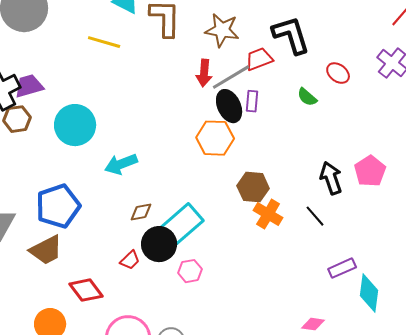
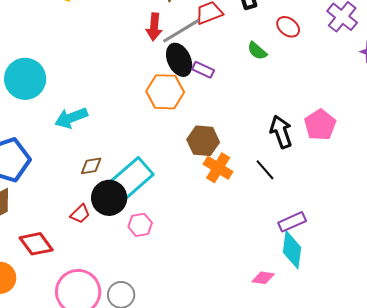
purple rectangle: (252, 101) -> (203, 70), moved, turned -70
cyan diamond: (369, 293) -> (292, 250), moved

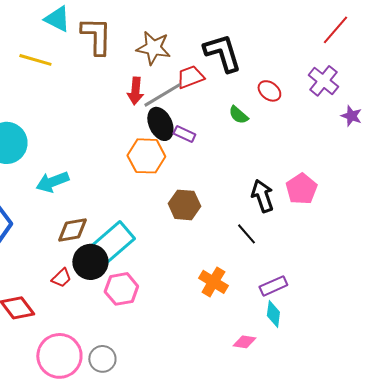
brown diamond: (91, 166) -> (72, 230), size x1.4
orange cross: (218, 168) -> (213, 282), moved
pink hexagon: (140, 225) -> (121, 289), size x1.4
cyan diamond: (292, 250) -> (273, 314), size x0.7

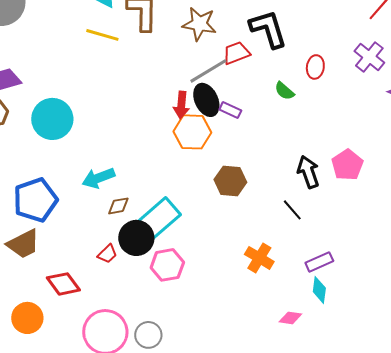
yellow line: (35, 60) -> (102, 35), moved
red arrow: (135, 91) -> (181, 105), moved
red ellipse: (269, 91) -> (315, 67), turned 60
cyan arrow: (52, 182) -> (98, 178), moved
brown diamond: (72, 230) -> (118, 206), size x0.7

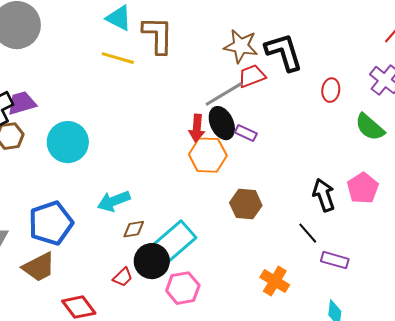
brown star: (199, 24) -> (241, 46), moved
green semicircle: (284, 91) -> (370, 127), moved, size x1.5
purple rectangle: (319, 262) -> (335, 260), moved, turned 40

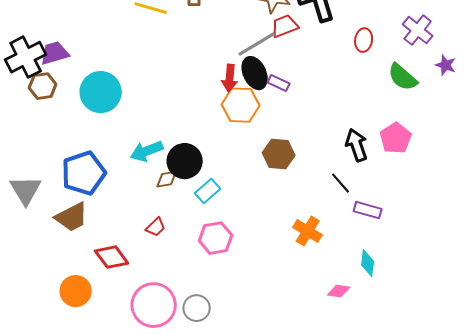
cyan rectangle: (175, 241) -> (208, 191), size x0.6
black circle: (152, 261) -> (185, 161), moved

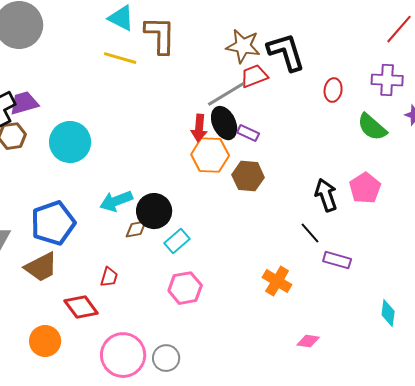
purple cross: (418, 30) -> (387, 80), turned -36
brown hexagon: (279, 154) -> (248, 176), moved
red trapezoid: (156, 227) -> (109, 277), moved, turned -30
cyan diamond: (368, 263) -> (388, 313), moved

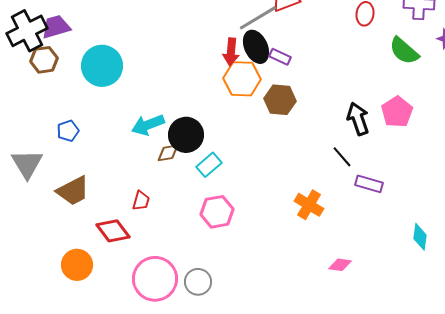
blue pentagon: (53, 223) -> (68, 131), moved, size x0.5

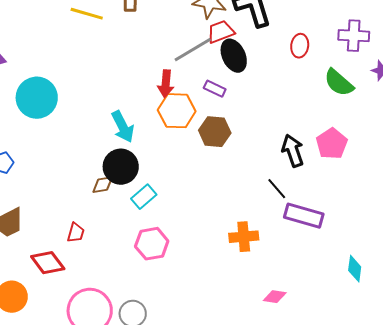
black ellipse: (256, 47) -> (234, 56), moved
cyan arrow: (148, 125) -> (123, 127), moved, turned -96
purple rectangle: (369, 184) -> (304, 216), size x1.4
orange cross: (309, 205) -> (244, 237), turned -36

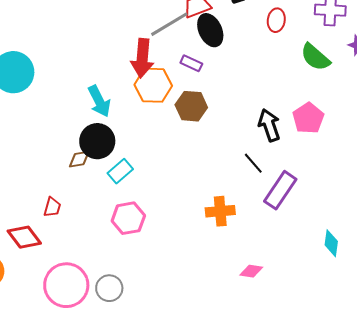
red arrow: (166, 84) -> (142, 58), size x1.4
purple rectangle: (304, 216) -> (280, 190), turned -72

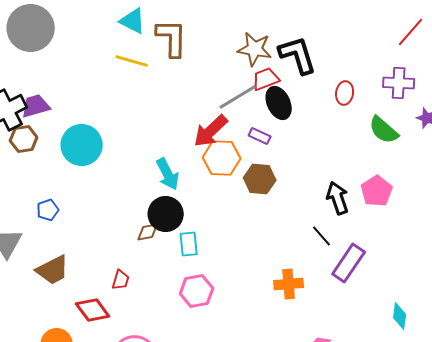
red arrow: (142, 58) -> (211, 131), turned 42
cyan rectangle: (120, 171) -> (189, 244), turned -55

